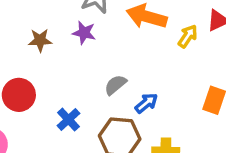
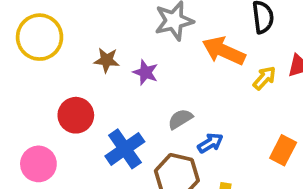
purple star: (84, 33) -> (146, 72), moved
blue cross: (68, 120) -> (125, 149), size x1.5

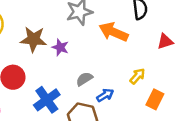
brown star: (107, 60) -> (34, 39), size x1.5
yellow arrow: (264, 78) -> (137, 76), moved

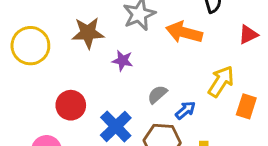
brown star: (34, 39) -> (88, 33), moved
yellow arrow: (137, 76) -> (221, 81), size x1.5

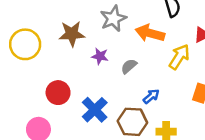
yellow arrow: (221, 81) -> (179, 57), moved
gray semicircle: (157, 94) -> (129, 66), moved

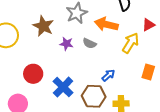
brown star: (72, 34) -> (43, 26), turned 30
gray semicircle: (129, 66) -> (89, 43), moved, turned -112

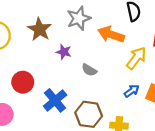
gray semicircle: (89, 43) -> (89, 70), moved
blue arrow: (108, 75) -> (132, 91), moved

